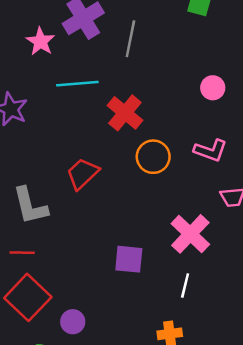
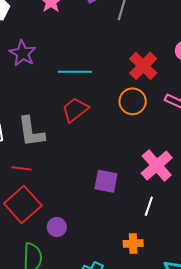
cyan line: (77, 84) -> (75, 72), moved
red cross: (125, 113) -> (143, 66), moved

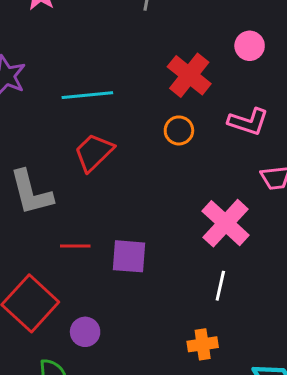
orange circle: (133, 101) -> (179, 130), size x0.7
red line: (21, 168) -> (75, 246), moved
purple square: (106, 181) -> (129, 256), moved

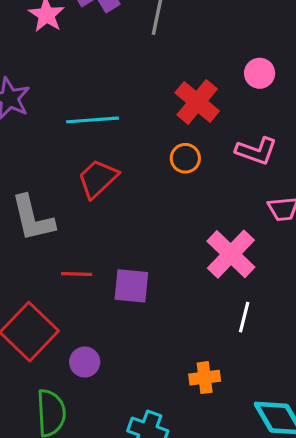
white line: (220, 286) -> (244, 317), moved

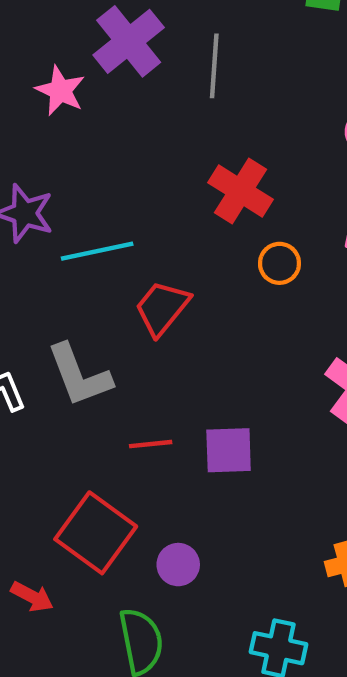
red cross: (197, 102) -> (240, 191), moved
cyan line: (92, 120) -> (97, 251), moved

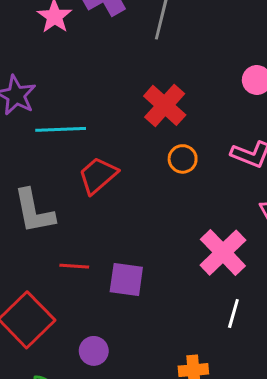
purple circle: (178, 565) -> (94, 351), moved

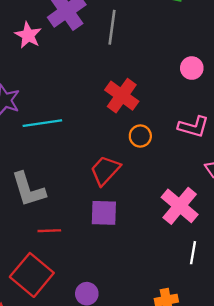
red trapezoid: (98, 175) -> (105, 170), moved
red line: (74, 266) -> (49, 231), moved
purple square: (126, 279) -> (104, 213), moved

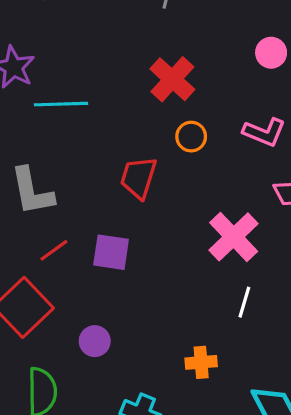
red trapezoid: (105, 170) -> (138, 178), turned -32
purple square: (104, 213) -> (111, 252), moved
red line: (49, 231) -> (54, 250), turned -40

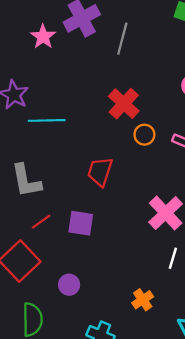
orange circle: (191, 137) -> (144, 135), moved
orange cross: (201, 362) -> (143, 300), turned -30

